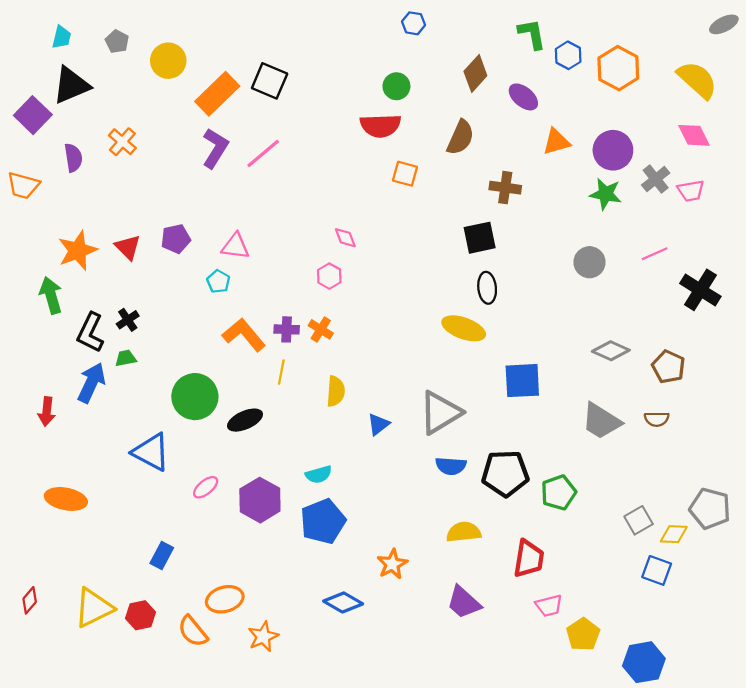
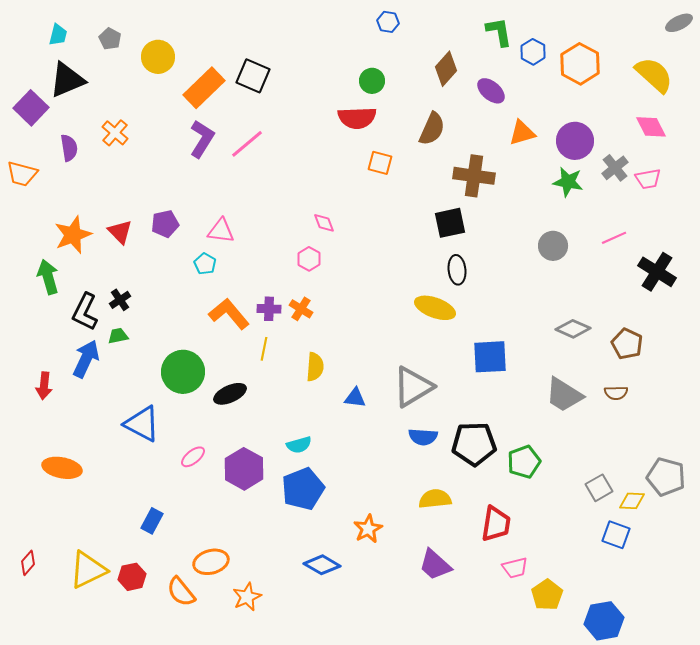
brown cross: (505, 188) -> (474, 176), size x1.4
blue triangle: (378, 424) -> (355, 398), turned 45

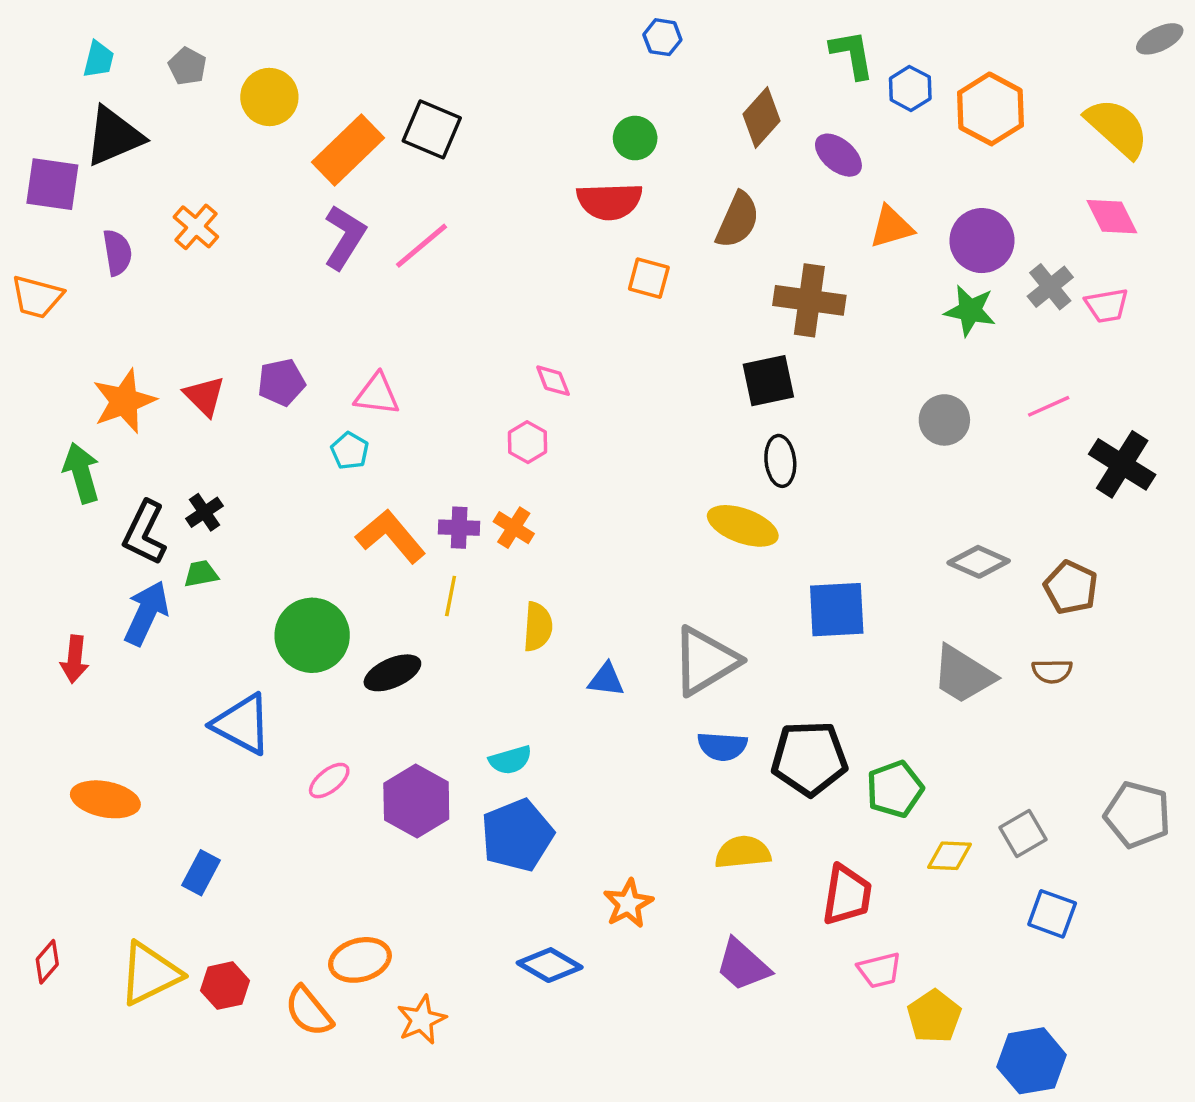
purple square: (31, 108) -> (52, 184), turned -36
yellow diamond: (632, 501) -> (950, 856), moved
blue rectangle: (152, 521) -> (201, 873), moved

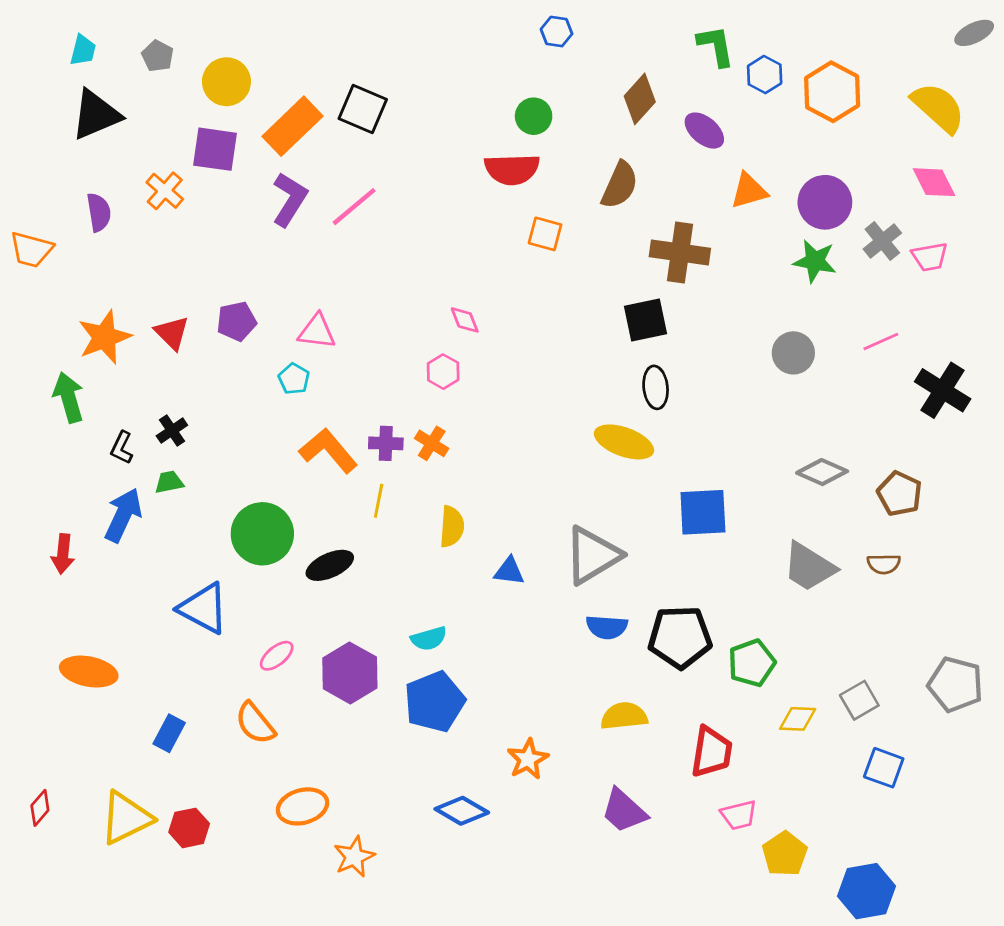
purple square: (52, 184) -> (215, 149), moved
black L-shape: (145, 533) -> (122, 448), size x0.6
orange semicircle: (309, 1011) -> (255, 723), moved

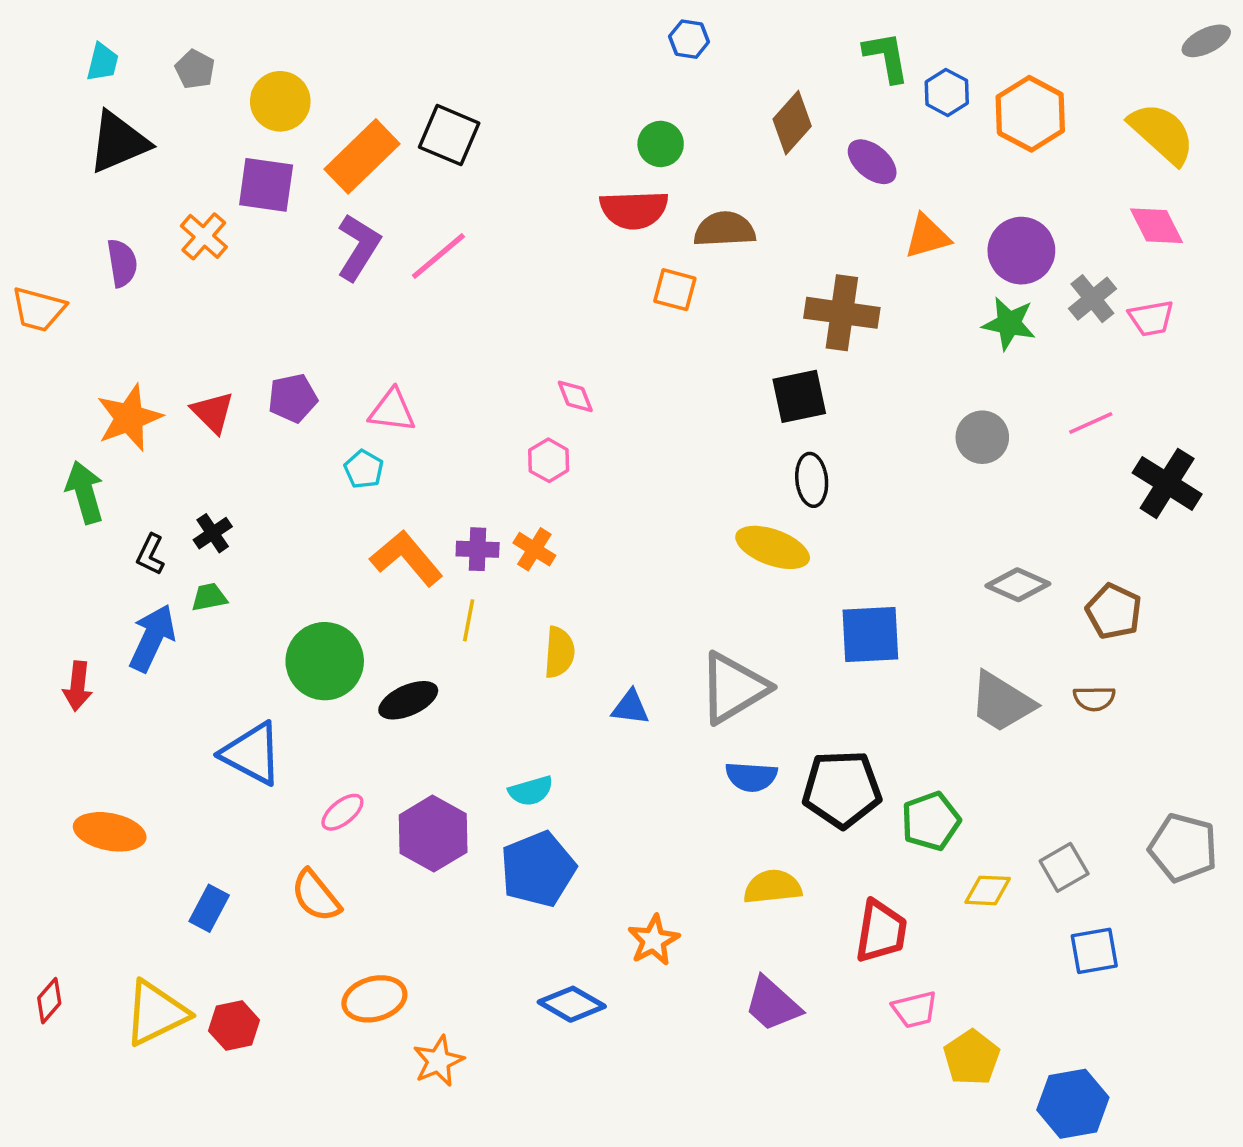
brown semicircle: (620, 185) -> (725, 229), moved, turned -117
blue square: (884, 768) -> (1094, 951), turned -30

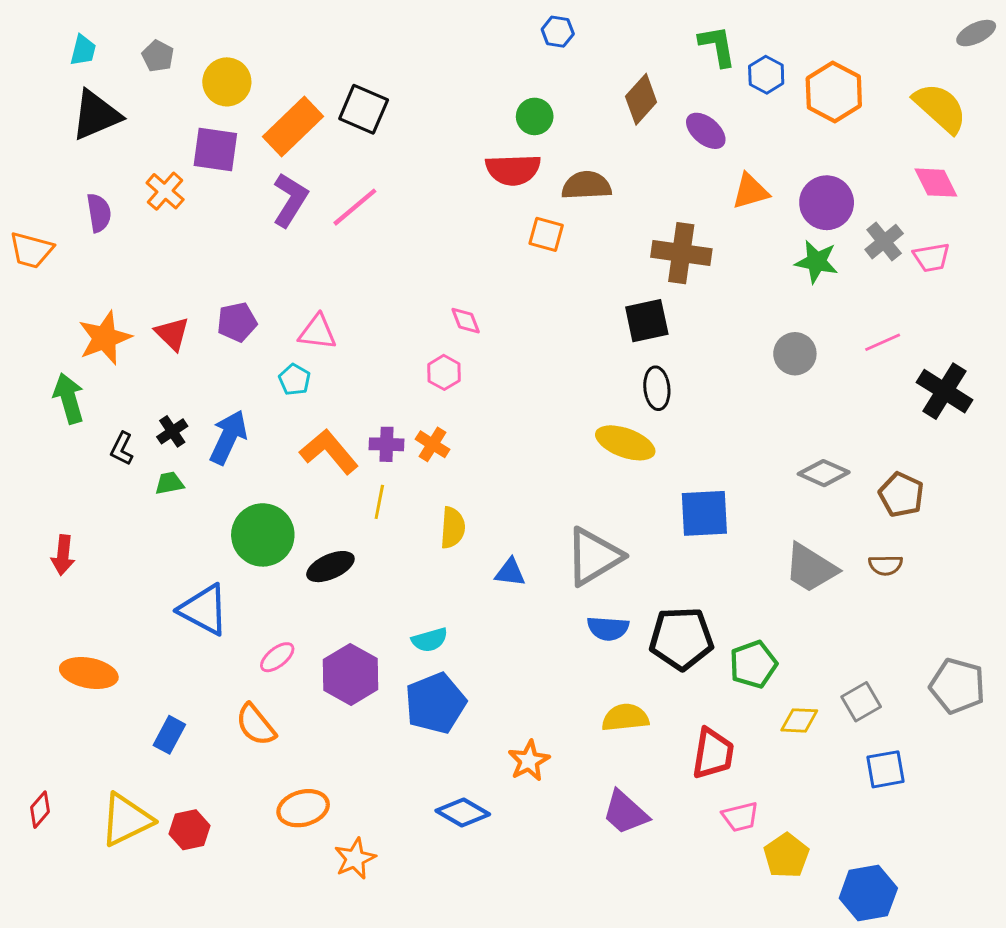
blue arrow: (152, 638) -> (228, 437), moved

